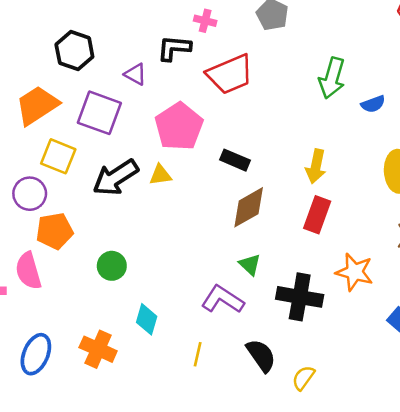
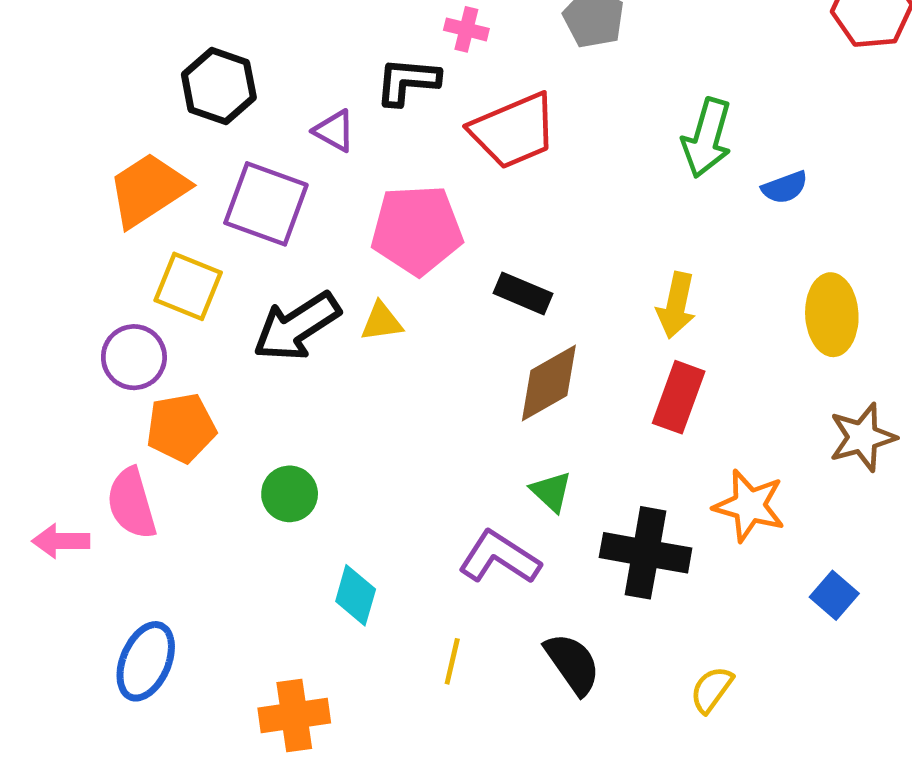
pink pentagon: (179, 126) -> (417, 230), turned 30
orange cross: (98, 349) -> (294, 716), moved, turned -32
yellow semicircle: (303, 378) -> (712, 690), moved

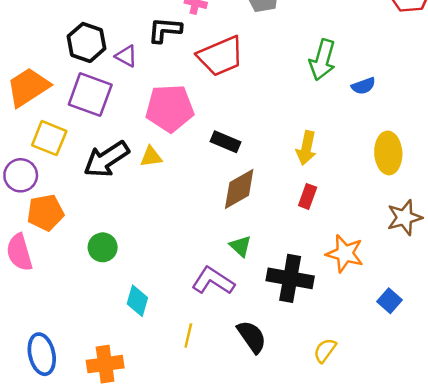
black hexagon: (219, 86) -> (86, 42), moved
red rectangle: (679, 397) -> (308, 196), size x0.7
blue ellipse: (146, 661) -> (42, 354), moved, turned -36

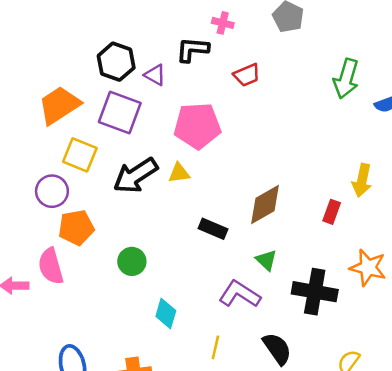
red trapezoid: (221, 56) -> (247, 75), size x0.6
black rectangle: (226, 142) -> (213, 229), moved
yellow arrow: (306, 148) -> (362, 180), moved

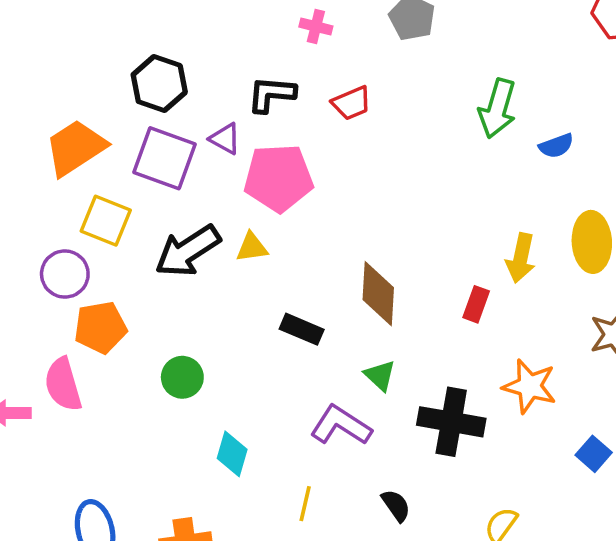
black L-shape: (192, 50) -> (271, 94), moved
purple triangle: (155, 75) -> (225, 139), moved
brown diamond: (265, 205) -> (378, 294), turned -57
black semicircle: (277, 349) -> (396, 505), size x0.7

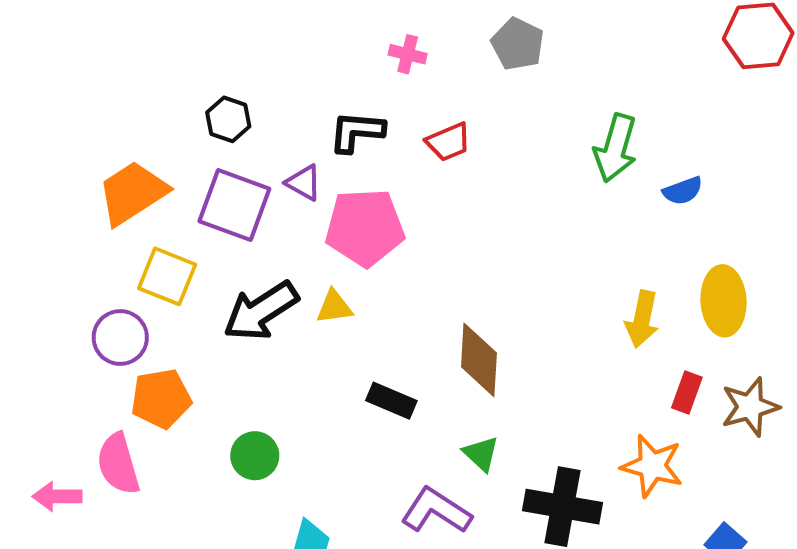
black hexagon: (159, 83) -> (228, 119), size x0.7
red rectangle: (476, 304) -> (687, 393), moved

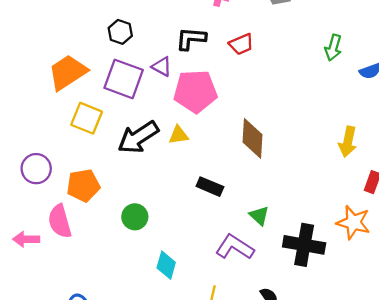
green arrow: (615, 148) -> (333, 48), size x0.7
purple circle: (120, 337) -> (36, 169), moved
brown diamond: (479, 360) -> (253, 138), moved

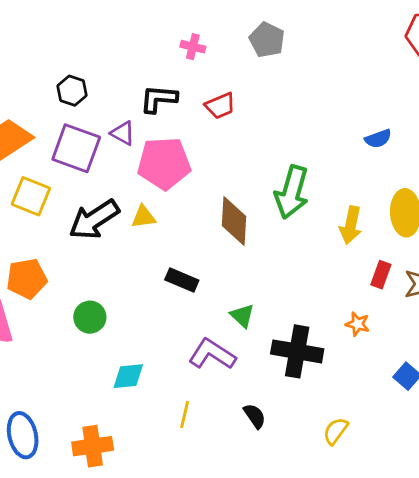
green arrow: (333, 48) -> (292, 192), moved, size x1.6
orange star: (353, 222) -> (358, 324), size x0.6
cyan diamond: (166, 265) -> (128, 376), turned 68

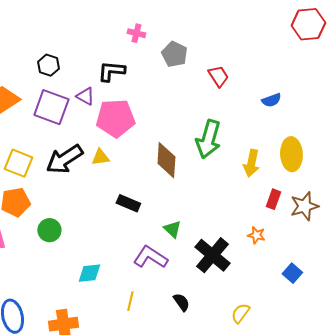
gray pentagon: (267, 40) -> (174, 54), moved
red trapezoid: (220, 106) -> (218, 76), moved, turned -100
yellow square: (31, 196) -> (18, 163), moved
green circle: (90, 317) -> (49, 230), moved
black cross: (297, 351) -> (212, 255), turned 30

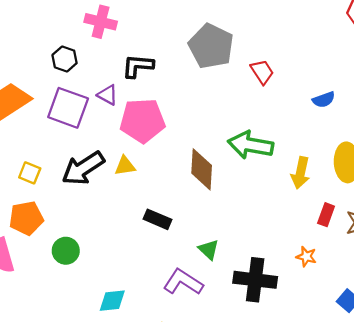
pink cross: (136, 33) -> (101, 22), moved, size x1.5
gray pentagon: (174, 54) -> (211, 46), size x1.5
green arrow: (208, 139) -> (251, 145), turned 84
yellow square: (18, 163) -> (30, 173), size x0.7
black cross: (212, 255) -> (255, 280), turned -33

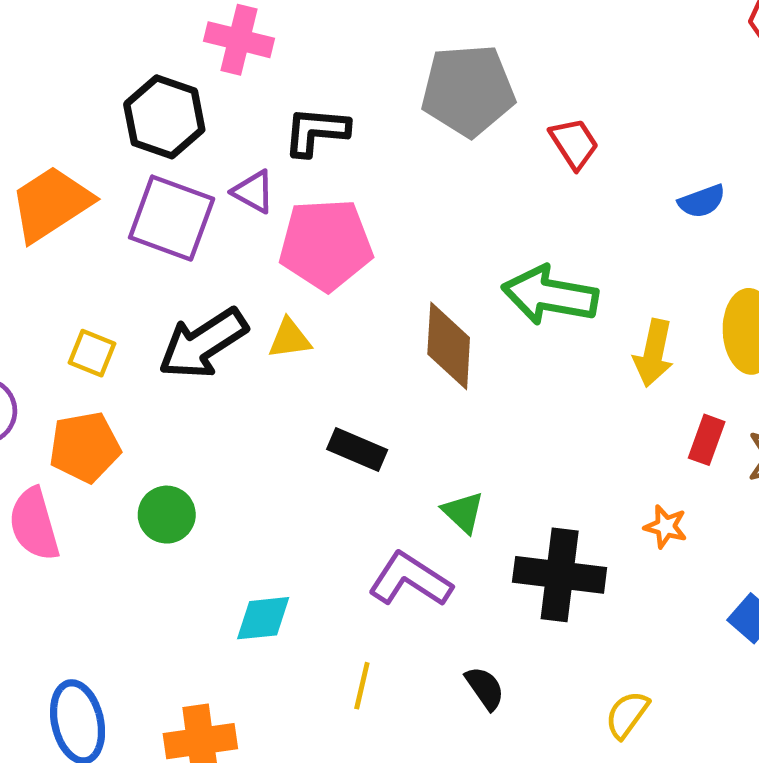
gray pentagon: (211, 46) -> (468, 90), turned -30
black hexagon: (65, 59) -> (164, 117), size x1.5

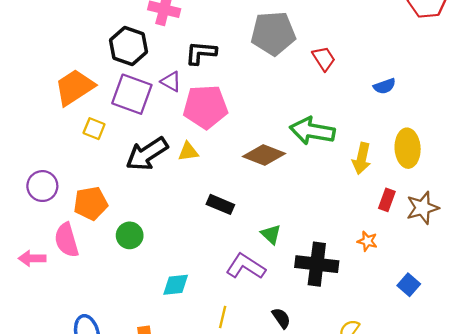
brown diamond: (449, 346) -> (264, 155), turned -72
yellow square: (92, 353) -> (94, 129), moved

